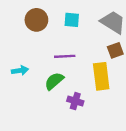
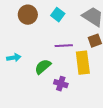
cyan square: (72, 20) -> (58, 15), turned 32
purple line: (65, 56) -> (64, 46), moved

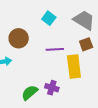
brown circle: (28, 15) -> (19, 38), moved
green semicircle: (43, 67) -> (30, 93), moved

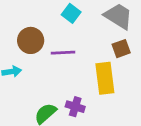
purple line: (55, 49) -> (63, 53), moved

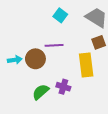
brown circle: (31, 40) -> (35, 59), moved

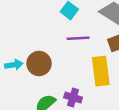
purple line: (54, 45) -> (78, 38), moved

